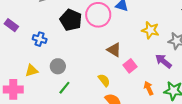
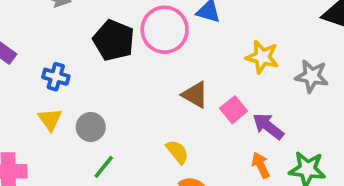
purple arrow: (163, 61) -> (268, 126), moved
pink square: (130, 66) -> (234, 110), moved
yellow triangle: (31, 71) -> (50, 119), moved, turned -48

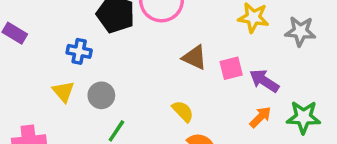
blue cross: (56, 77) -> (79, 51), moved
pink square: (234, 110) -> (231, 68), turned 30
orange arrow: (261, 165) -> (260, 117), turned 75

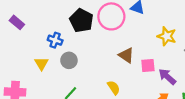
gray circle: (101, 95) -> (69, 60), moved

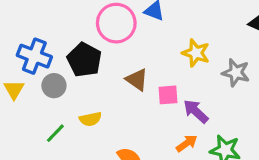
black pentagon: (81, 20) -> (84, 60), moved
blue cross: (55, 40) -> (34, 56), size x1.5
yellow semicircle: (114, 88) -> (90, 119), moved, turned 112

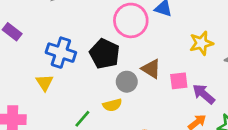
yellow star: (196, 53) -> (201, 43), turned -30
gray circle: (54, 86) -> (127, 82), moved

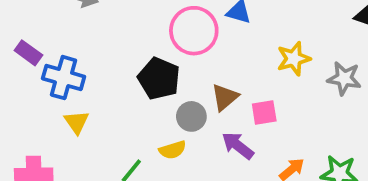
blue cross: (61, 53) -> (64, 78), moved
brown triangle: (151, 69) -> (225, 97), turned 50
purple arrow: (204, 94) -> (238, 146), moved

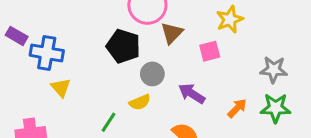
gray star: (344, 78) -> (274, 70), moved
brown triangle: (225, 97) -> (172, 33), moved
pink square: (264, 113) -> (210, 51), moved

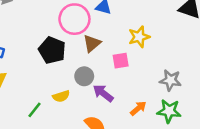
gray circle: (152, 74) -> (84, 76), moved

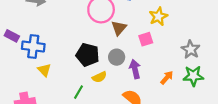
black pentagon: (52, 50) -> (88, 55), moved
gray star: (170, 80) -> (191, 49), turned 30
purple arrow: (103, 93) -> (135, 69), turned 48

